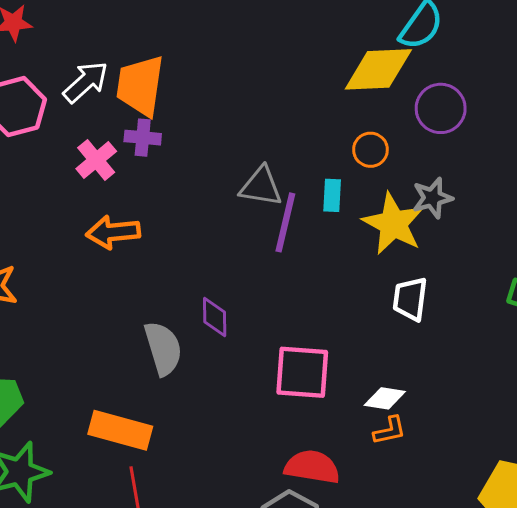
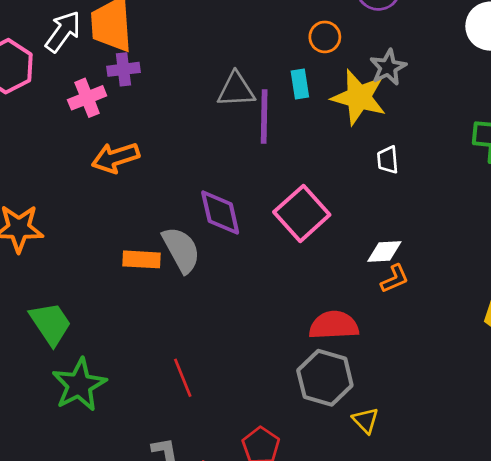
pink cross: (96, 160) -> (87, 98), turned 30
white trapezoid: (410, 299) -> (388, 160), size x0.7
purple diamond: (215, 317) -> (220, 213), size x1.4
pink square: (302, 372) -> (302, 213), moved, turned -34
orange rectangle: (120, 430) -> (141, 259), moved, size x0.7

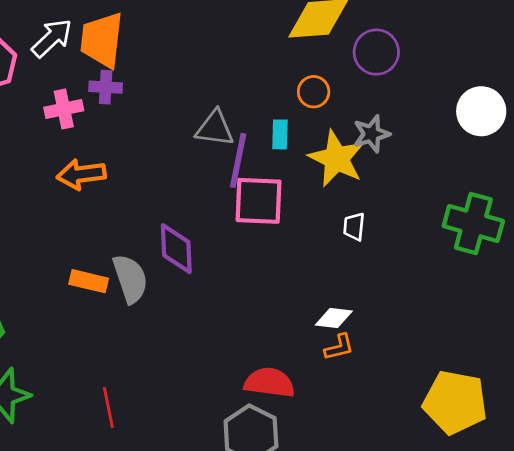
pink square: (302, 213) -> (259, 201), moved, turned 34

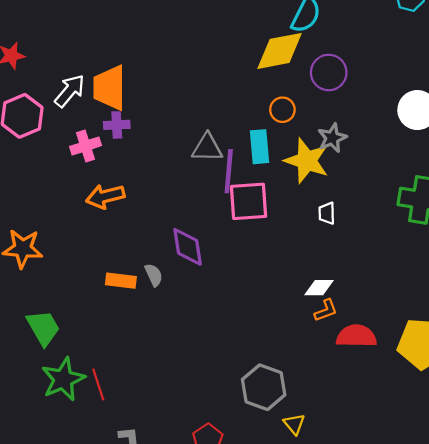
cyan rectangle: (280, 134) -> (260, 147), size x1.4
gray semicircle: (130, 279) -> (154, 275), size x0.6
red semicircle: (269, 383) -> (356, 336), moved
red line: (108, 408) -> (98, 384), moved

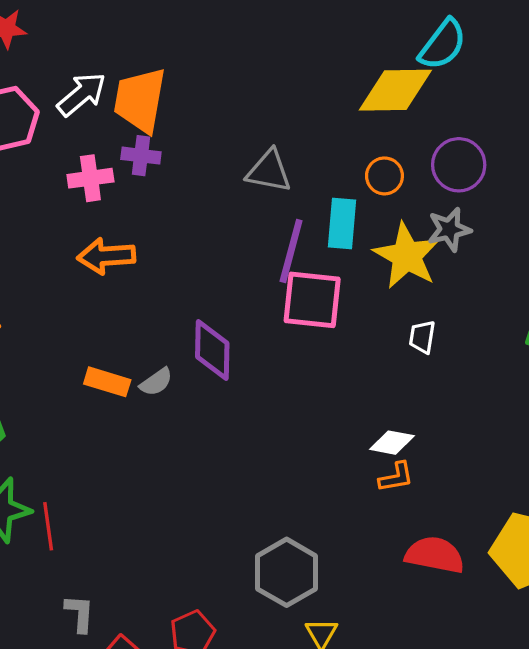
purple circle: (329, 73) -> (459, 165), moved
gray triangle: (207, 148) -> (269, 171), moved
gray semicircle: (154, 275) -> (156, 382), turned 70
red semicircle: (356, 336) -> (435, 555), moved

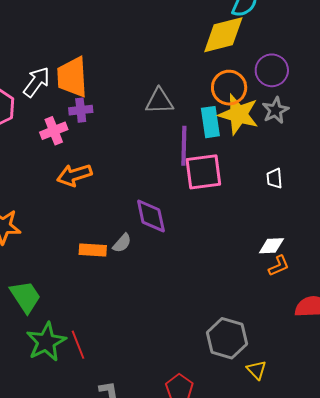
orange circle: (384, 176) -> (229, 88), size x1.5
yellow star: (407, 256) -> (239, 114), moved

